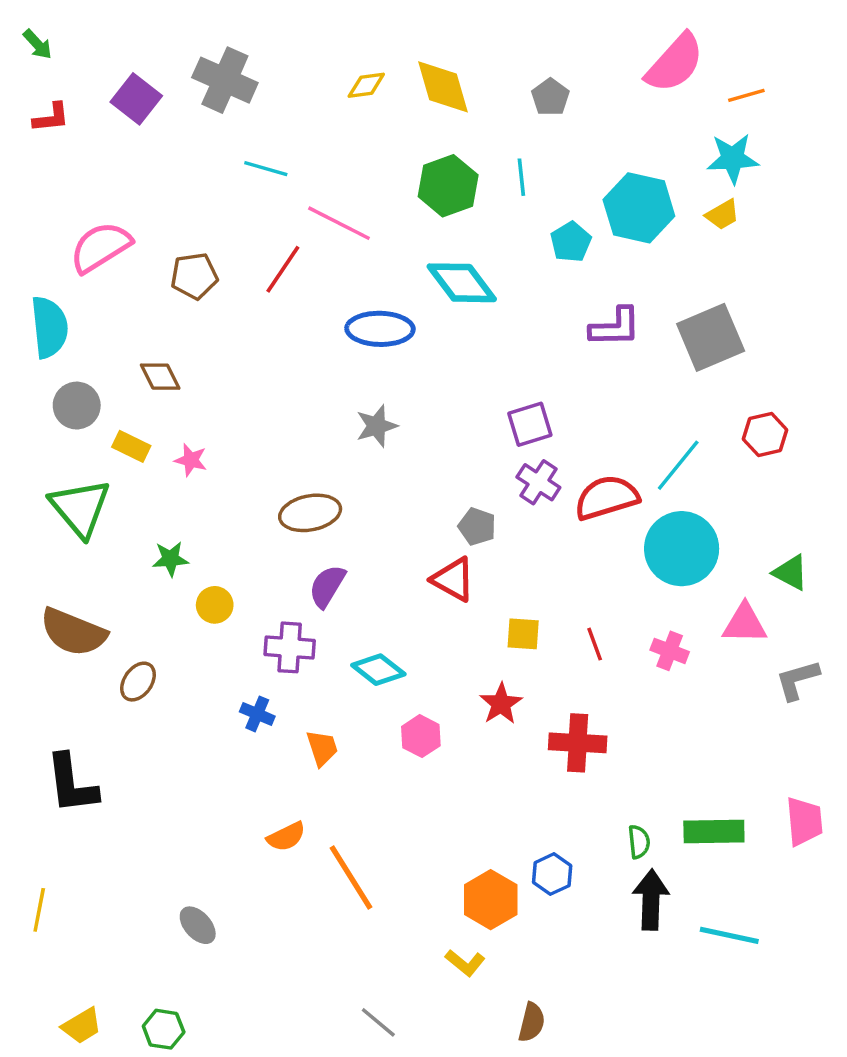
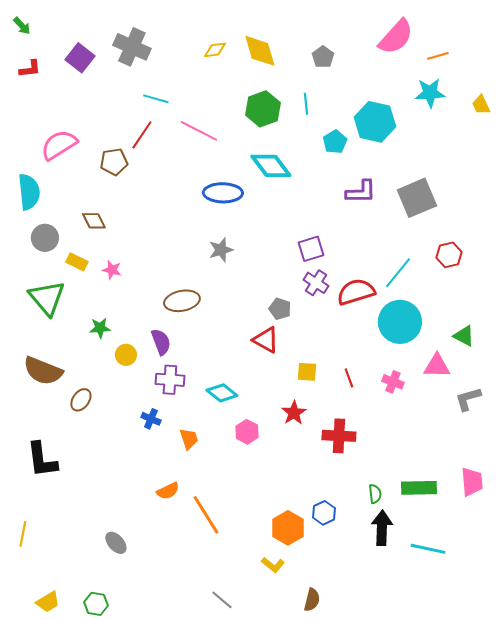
yellow trapezoid: (722, 215) -> (481, 105), moved, turned 95
red line: (283, 269) -> (142, 135), moved
purple semicircle: (327, 586) -> (161, 342), moved, turned 128

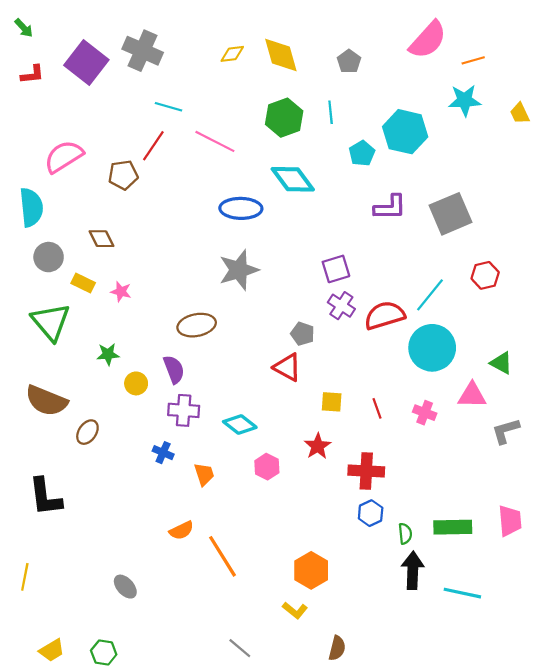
purple square: (80, 58) -> (86, 63), size x1.4
gray star: (221, 250) -> (239, 270), size x1.5
blue hexagon: (324, 513) -> (371, 513), moved

